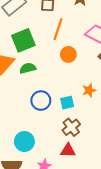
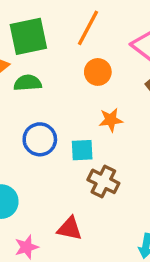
orange star: (89, 90) -> (111, 120), moved
brown cross: (71, 127) -> (103, 181), moved, turned -36

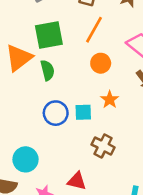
green semicircle: (28, 83) -> (47, 70), turned 78
orange star: (111, 120) -> (110, 100), turned -30
cyan square: (82, 150) -> (83, 112), moved

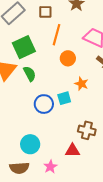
brown cross: (103, 146) -> (87, 130), moved

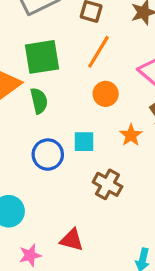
orange star: (81, 84) -> (131, 135), moved
cyan square: (64, 98) -> (84, 142), moved
brown cross: (87, 130) -> (107, 184), moved

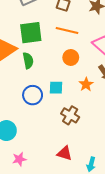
orange line: (98, 52) -> (67, 30), turned 70
red triangle: (72, 240) -> (65, 153), moved

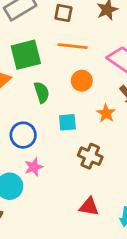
green semicircle: (28, 61) -> (42, 92), moved
blue circle: (33, 95) -> (23, 135), moved
pink star: (19, 159) -> (34, 167), moved

